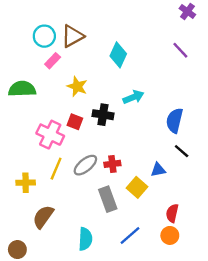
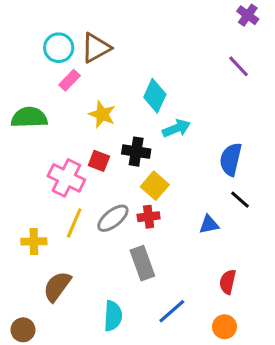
cyan diamond: (118, 55) -> (155, 96), moved
yellow square: (137, 187) -> (155, 186), moved
orange circle: (170, 235) -> (225, 327), moved

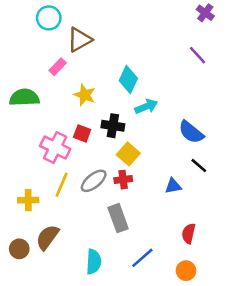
cyan circle: (59, 48) -> (49, 18), moved
blue semicircle: (231, 159) -> (191, 132), turned -64
brown circle: (23, 330) -> (19, 249), moved

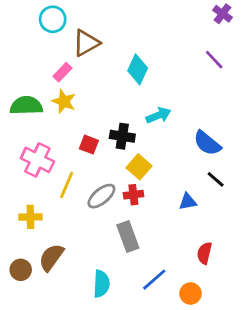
cyan diamond: (128, 80) -> (138, 69), moved
yellow star: (85, 95) -> (64, 101), moved
pink cross: (55, 147) -> (37, 160), moved
yellow line: (62, 185) -> (67, 185), moved
orange circle: (186, 271) -> (190, 293), moved

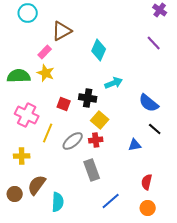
cyan circle: (53, 19) -> (28, 13), moved
cyan semicircle: (101, 284) -> (58, 202), moved
orange circle: (190, 293) -> (148, 208), moved

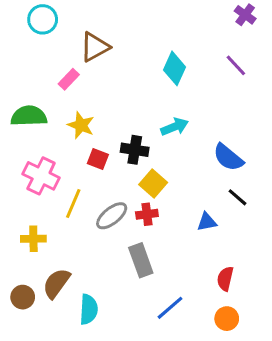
cyan diamond: (99, 50) -> (175, 68), moved
yellow star: (46, 73) -> (81, 125), moved

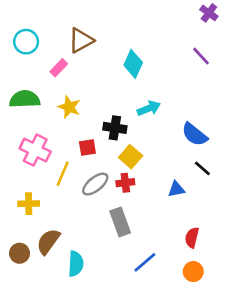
cyan circle: (43, 19) -> (26, 42), moved
cyan diamond: (175, 68) -> (133, 64), moved
red square: (98, 159) -> (87, 147), moved, turned -30

